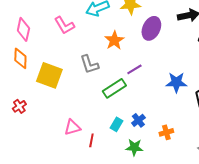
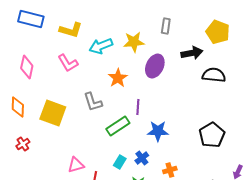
orange diamond: (20, 58) -> (18, 107), moved
purple line: (134, 69) -> (138, 107), turned -56
blue star: (176, 82) -> (158, 131), moved

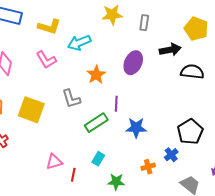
yellow star: (134, 42) -> (112, 15), moved
blue cross: (142, 158) -> (171, 155), moved

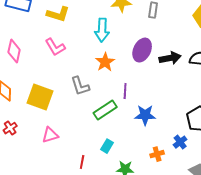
cyan arrow: (79, 43) -> (102, 30), moved, turned -65
black arrow: (170, 50) -> (170, 58), moved
pink triangle: (54, 162) -> (50, 135), moved

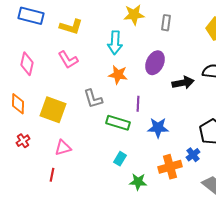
black arrow: (170, 58) -> (183, 83), moved
orange star: (105, 62) -> (118, 75), turned -30
green rectangle: (105, 110) -> (118, 123), turned 50
orange cross: (157, 154) -> (170, 167), size x1.6
red line: (82, 162) -> (52, 175), moved

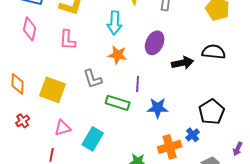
pink L-shape: (68, 60) -> (68, 40), turned 35
pink diamond: (27, 64) -> (30, 29), moved
cyan rectangle: (120, 159) -> (93, 139), moved, size x1.6

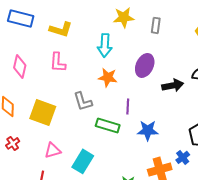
pink diamond: (30, 29) -> (20, 66), moved

